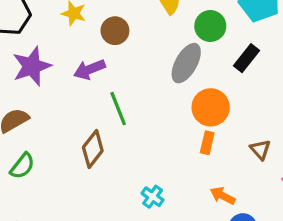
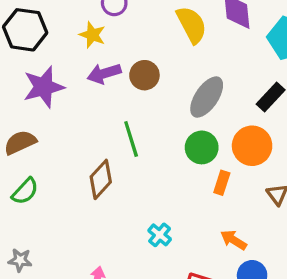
green circle: (210, 26) -> (202, 147), moved
brown circle: (115, 31) -> (144, 75), moved
purple arrow: (89, 69) -> (104, 73), moved
orange circle: (211, 107) -> (252, 146), moved

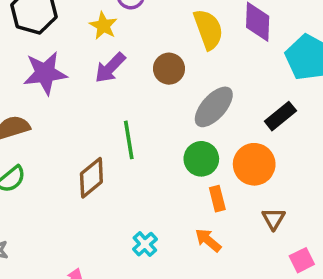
purple arrow: (104, 73) -> (110, 68), turned -36
brown circle: (144, 75) -> (169, 69), moved
orange rectangle: (222, 183) -> (217, 199), turned -40
orange arrow: (234, 240) -> (208, 240), moved

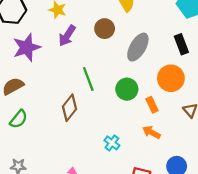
black rectangle: (280, 116) -> (181, 44), turned -60
green circle: (201, 159) -> (127, 89), moved

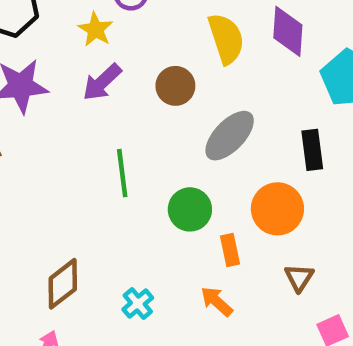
brown diamond: (70, 108) -> (63, 284), moved

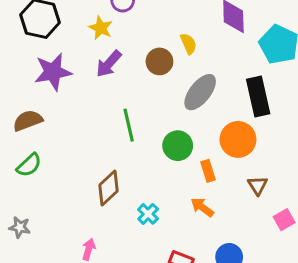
yellow semicircle: (226, 39) -> (188, 44), moved, size x0.6
black rectangle: (312, 150) -> (258, 96), size x1.4
brown diamond: (63, 284) -> (109, 188), moved

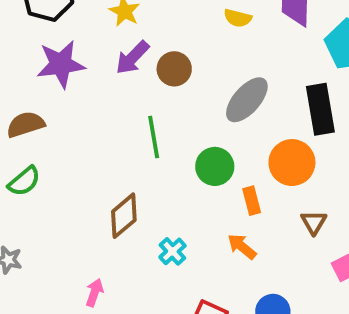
yellow semicircle: (188, 44) -> (238, 18), moved, turned 125
brown circle: (159, 61) -> (174, 69), moved

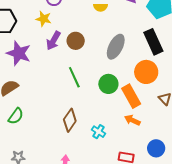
purple star: (61, 64) -> (19, 53), turned -30
orange rectangle: (252, 201) -> (131, 96), size x1.6

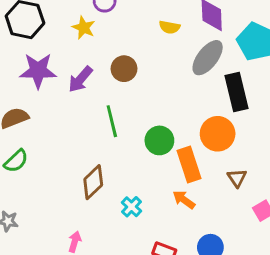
purple arrow: (53, 41) -> (80, 79), moved
gray ellipse: (116, 47) -> (208, 58), moved
purple star: (19, 53) -> (38, 71), turned -30

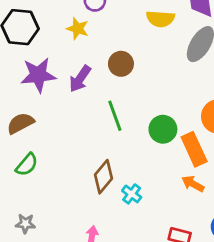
yellow semicircle: (170, 27) -> (160, 19), size x1.4
cyan cross: (132, 207) -> (132, 194), moved

